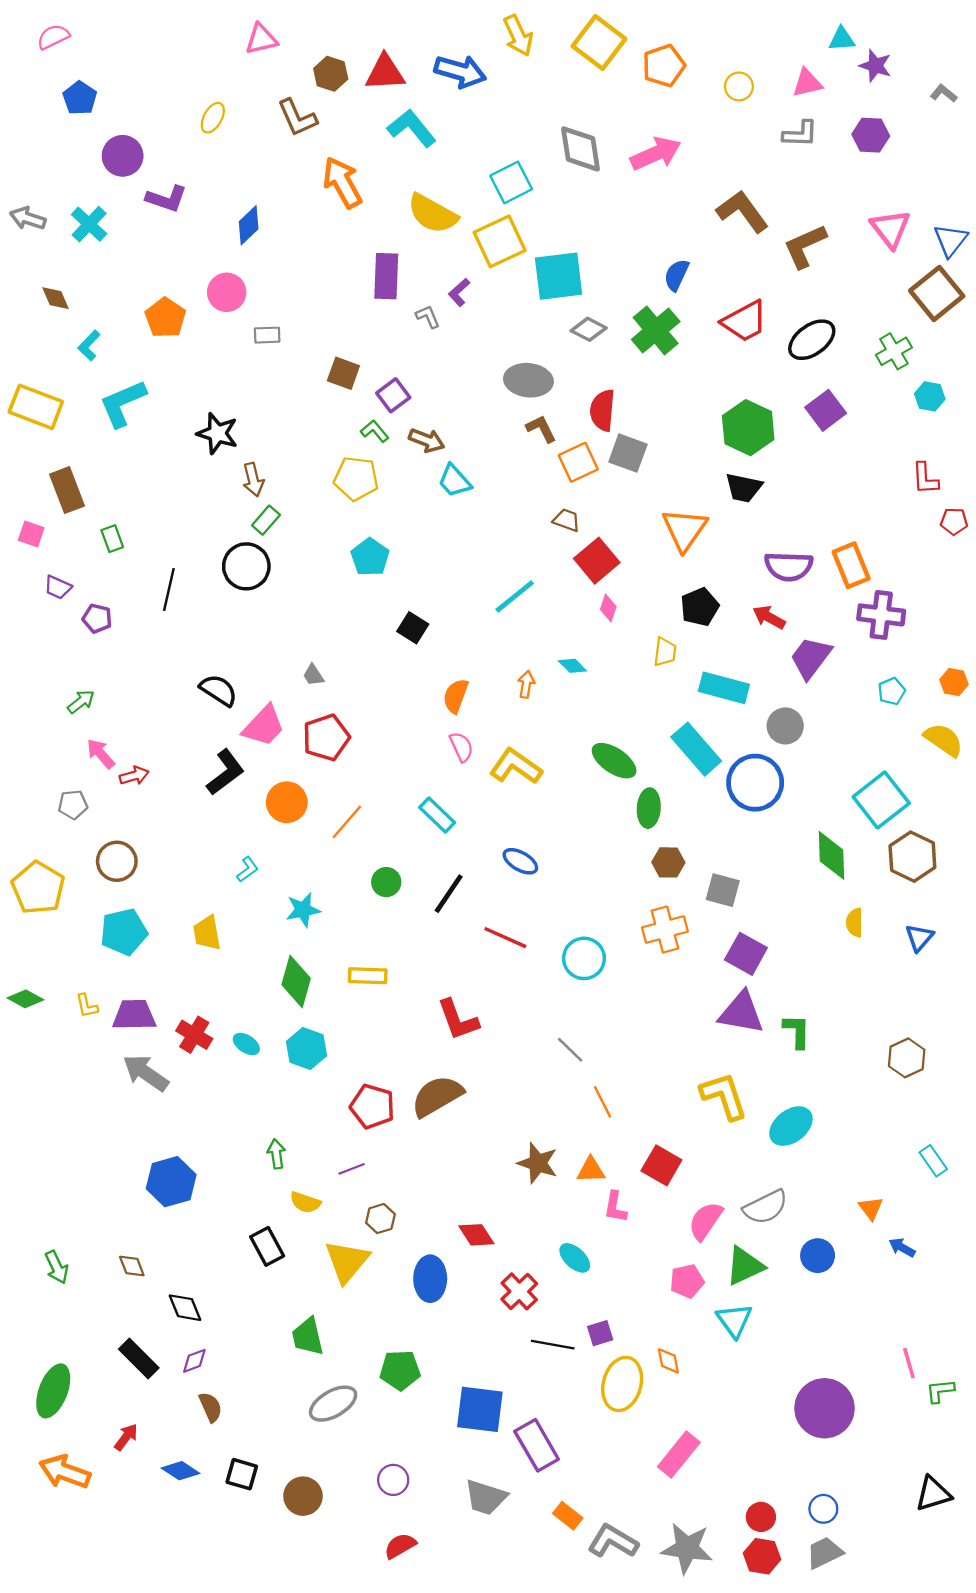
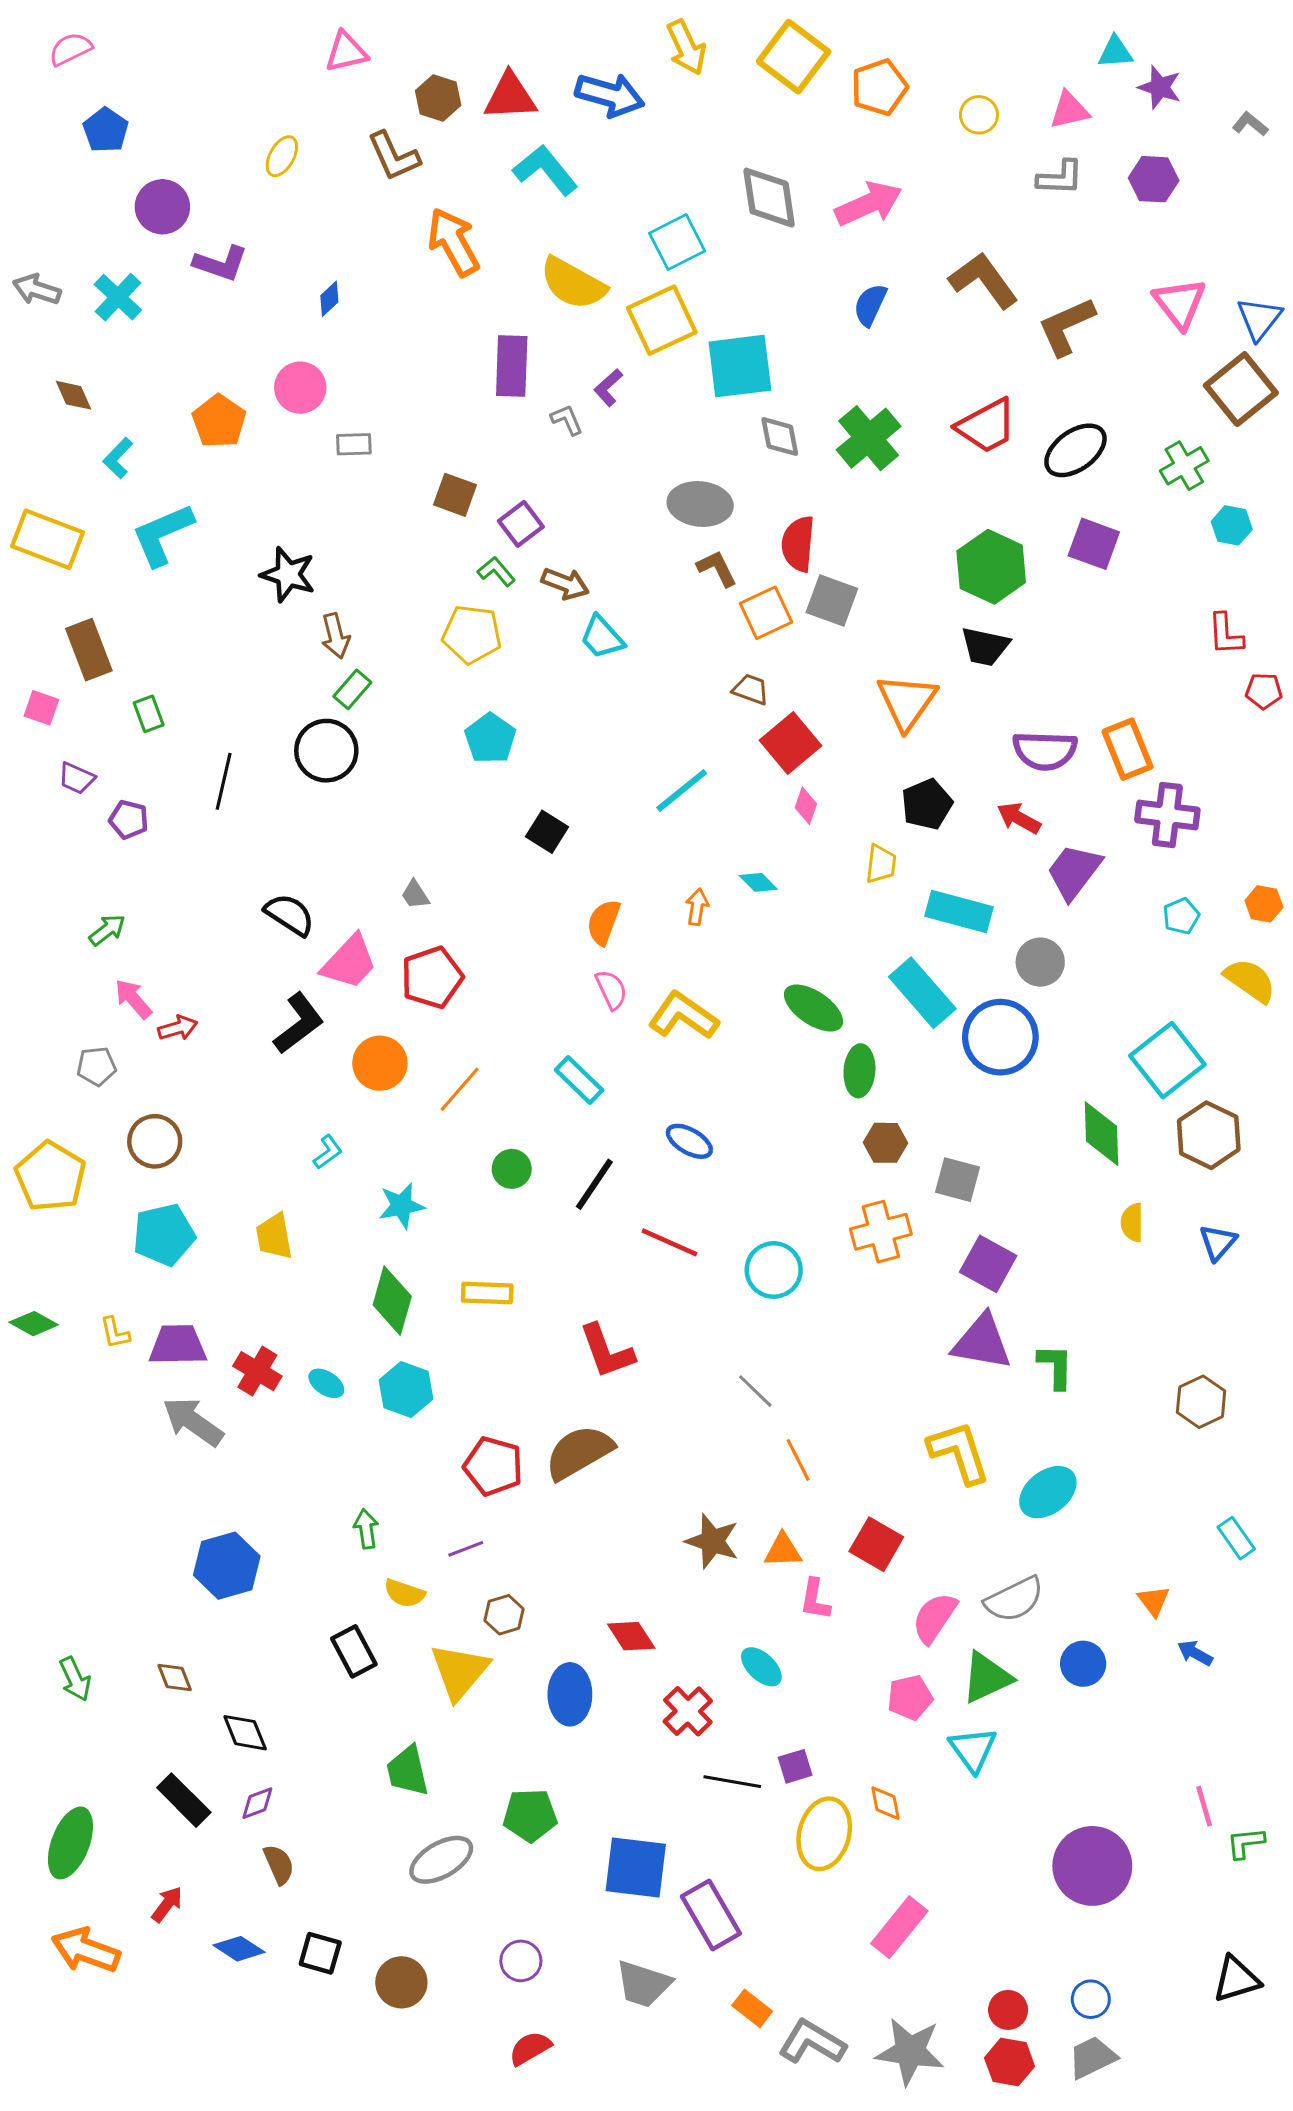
blue diamond: (249, 225) -> (329, 299), size x0.7
blue semicircle: (676, 275) -> (870, 305), moved
gray diamond: (589, 329) -> (780, 437), turned 52
purple square: (826, 410) -> (1094, 544), turned -33

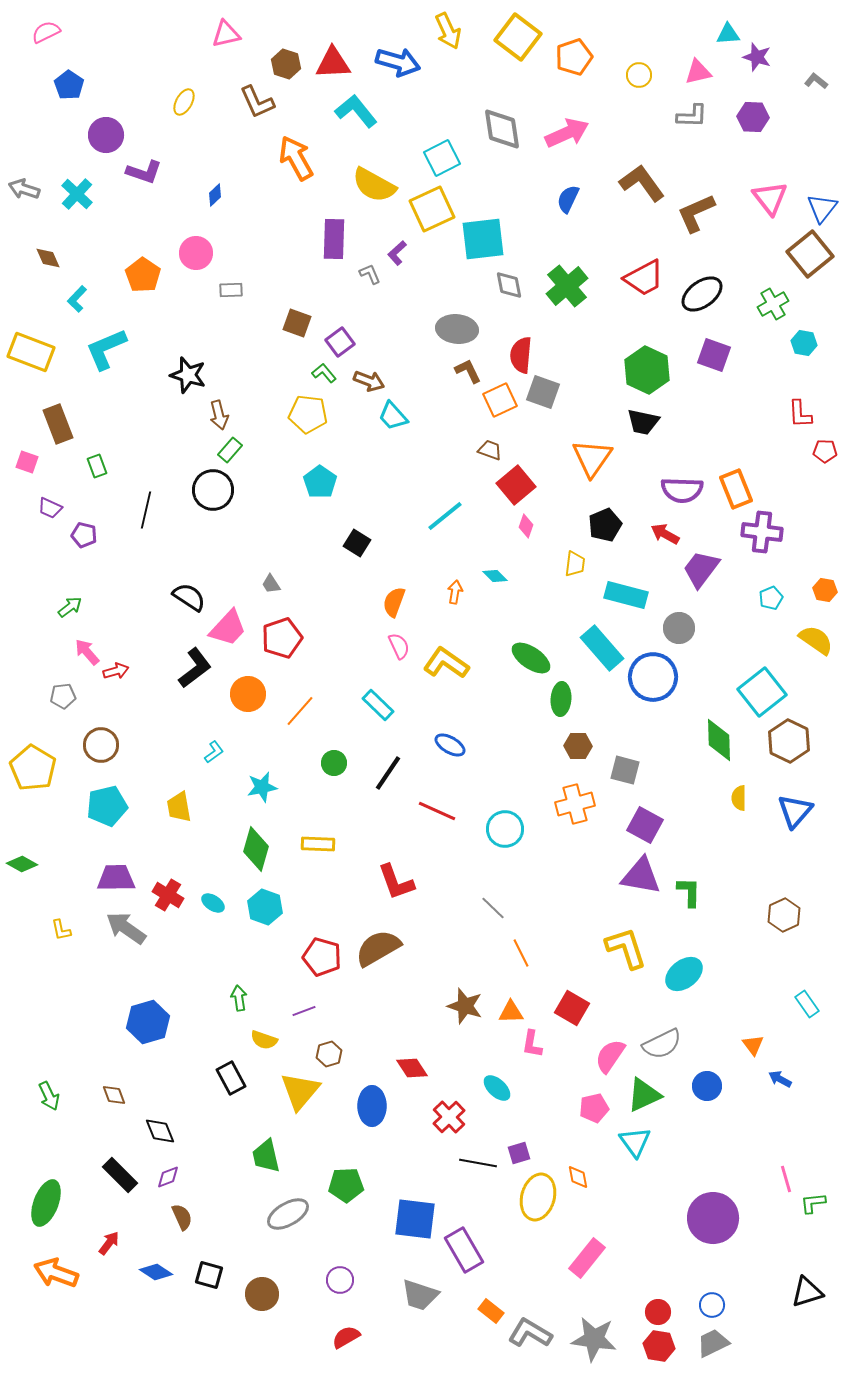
blue triangle: (1218, 1242) -> (795, 811), size x1.4
yellow L-shape: (115, 1333) -> (61, 930), moved

